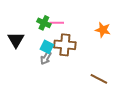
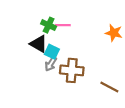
black triangle: (16, 40) -> (39, 44), moved, turned -30
brown cross: (65, 45) -> (72, 70), moved

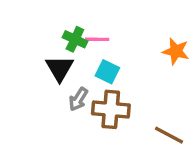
black triangle: (39, 44) -> (60, 68), turned 30
cyan square: (52, 52) -> (107, 72), moved

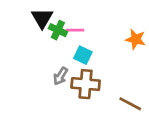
black triangle: (60, 68) -> (42, 18), moved

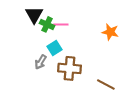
cyan square: (83, 55) -> (54, 48), moved, turned 32
gray arrow: (61, 76) -> (41, 62), moved

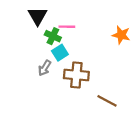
green cross: (47, 24) -> (53, 36), moved
brown line: (106, 85) -> (107, 101), moved

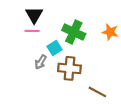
pink line: (67, 27) -> (32, 31), moved
green cross: (53, 36) -> (74, 32), moved, size x1.5

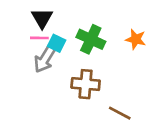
cyan square: (54, 48) -> (57, 43), moved, turned -32
gray arrow: (41, 62) -> (45, 59), moved, size x1.5

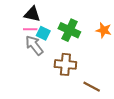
black triangle: (42, 18) -> (32, 14), turned -48
gray arrow: (45, 59) -> (34, 45), turned 110

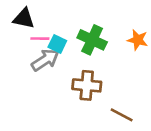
black triangle: (32, 14) -> (24, 18), moved
gray arrow: (34, 45) -> (45, 60), turned 95

